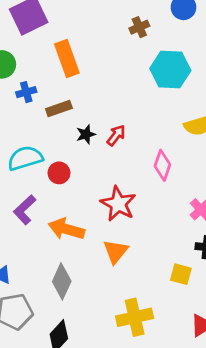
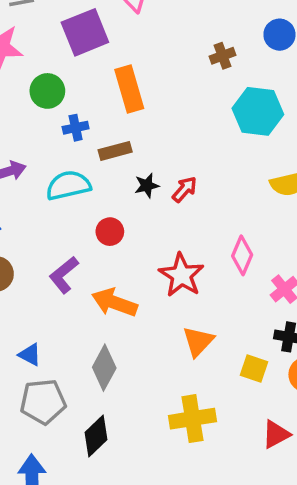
cyan semicircle: (25, 158) -> (68, 185), moved
pink diamond: (162, 165) -> (242, 255), moved
orange triangle: (116, 251) -> (198, 341), moved

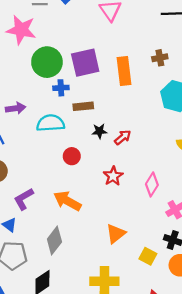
purple square: (85, 32) -> (85, 63), moved
orange rectangle: (129, 89) -> (124, 71), moved
green circle: (47, 91) -> (47, 62), size x1.4
purple L-shape: (64, 275) -> (24, 199), moved
red star: (181, 275) -> (113, 176), moved, size x0.7

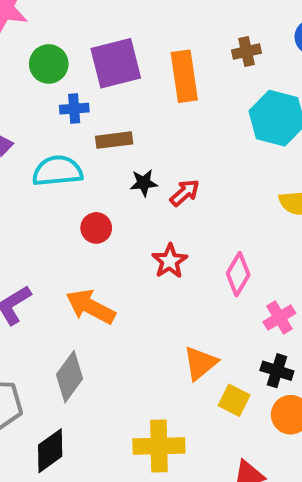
green circle: (47, 62) -> (49, 64), size x0.7
orange triangle: (116, 234) -> (200, 363), moved

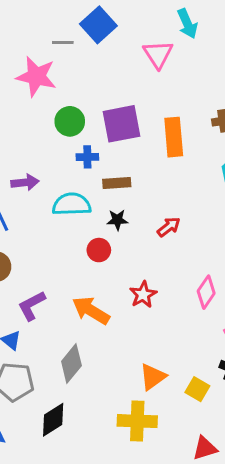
black star: (144, 183) -> (117, 220), moved
red star: (170, 261) -> (143, 295), moved
orange triangle: (200, 363) -> (153, 377), moved

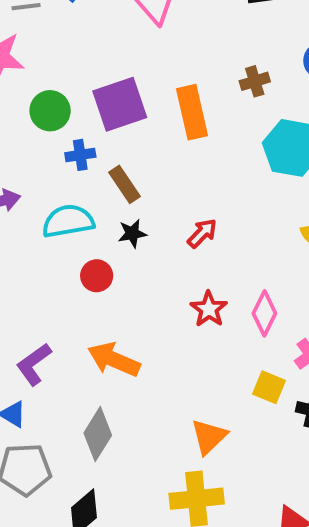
brown rectangle: (117, 183) -> (124, 184), turned 68
red circle: (99, 250) -> (97, 276), moved
red star: (143, 295) -> (209, 309), moved
yellow square: (197, 389) -> (269, 387), moved

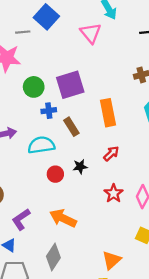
orange rectangle: (192, 112) -> (108, 113), moved
black star: (132, 233) -> (80, 167), moved

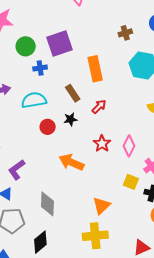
brown rectangle: (71, 127) -> (73, 93), moved
orange arrow: (63, 218) -> (71, 162), moved
gray diamond: (53, 257) -> (47, 204), turned -30

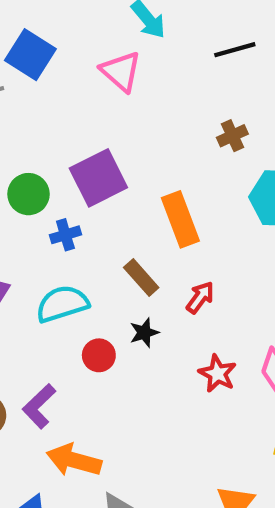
orange arrow: (71, 162) -> (74, 460), moved
purple L-shape: (17, 170) -> (39, 406), moved

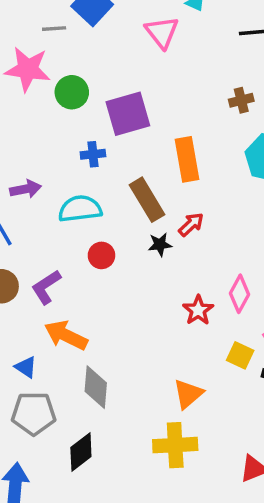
green circle: (28, 194) -> (72, 92), moved
brown rectangle: (141, 278) -> (147, 200), size x1.4
black star: (144, 333) -> (160, 244), moved
red star: (217, 374) -> (198, 310), moved

